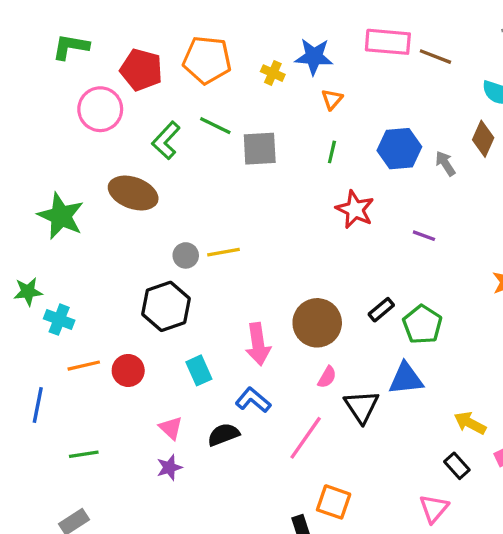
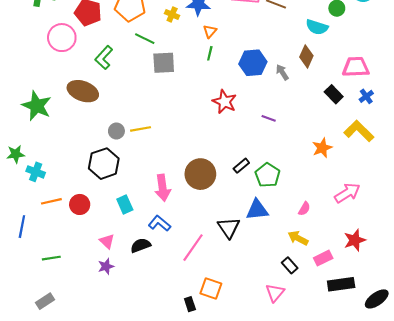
green line: (215, 126) -> (145, 39), moved
green line: (332, 152) -> (210, 53), moved
pink semicircle: (327, 377) -> (304, 209), moved

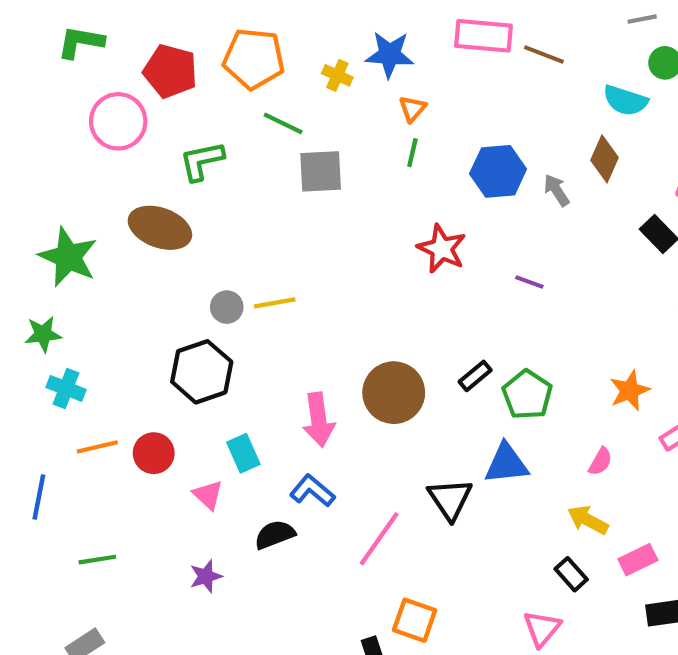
green L-shape: (104, 58) -> (202, 161), turned 35
orange star: (322, 148) -> (630, 391), moved
green star: (16, 154) -> (43, 334), moved
pink triangle: (107, 241) -> (208, 495), moved

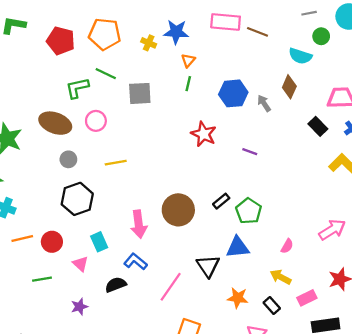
pink circle: (118, 121) -> (96, 121), moved, size x0.7
green line: (283, 123) -> (106, 74), moved
gray circle: (227, 307) -> (68, 159), moved
orange star: (630, 391) -> (238, 298), moved, turned 30
green line: (97, 560) -> (42, 279), moved

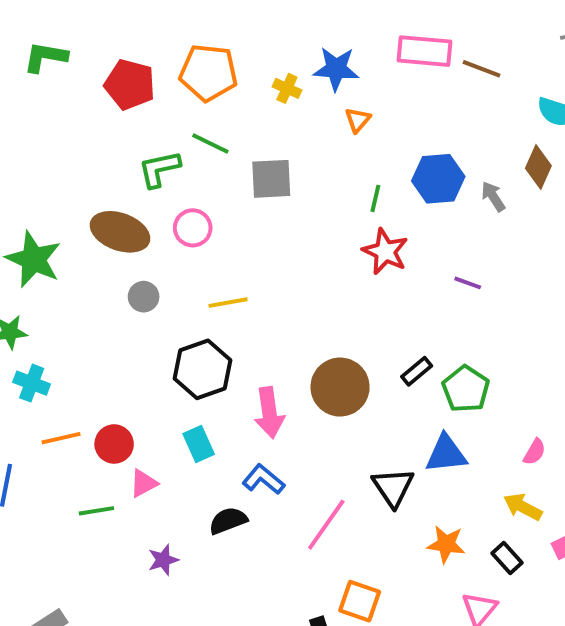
green line: (188, 84) -> (375, 198), moved
black hexagon: (77, 199) -> (203, 369), moved
pink triangle: (80, 264) -> (144, 483), moved, turned 49

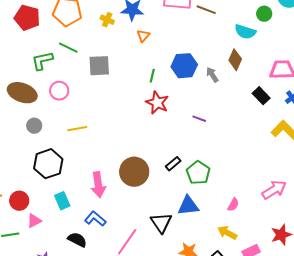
black hexagon: (203, 369) -> (48, 164), moved
black semicircle: (228, 521) -> (77, 240), turned 48

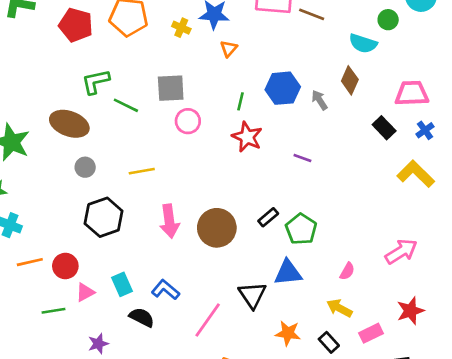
green line: (68, 48) -> (126, 105), moved
pink circle: (59, 91) -> (188, 121), moved
pink arrow: (98, 185) -> (169, 221), moved
cyan rectangle: (62, 201) -> (122, 284), moved

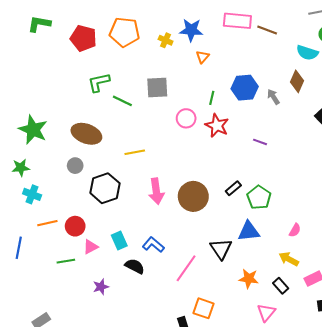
pink circle: (188, 121) -> (186, 118), moved
brown ellipse: (69, 124) -> (86, 134), moved
gray circle: (85, 167) -> (75, 166), moved

